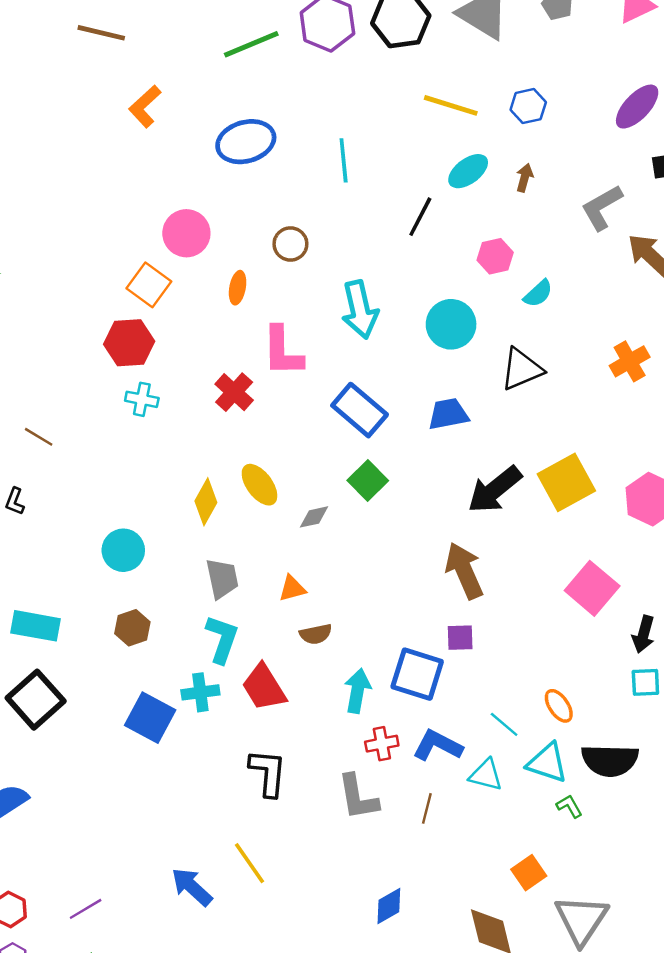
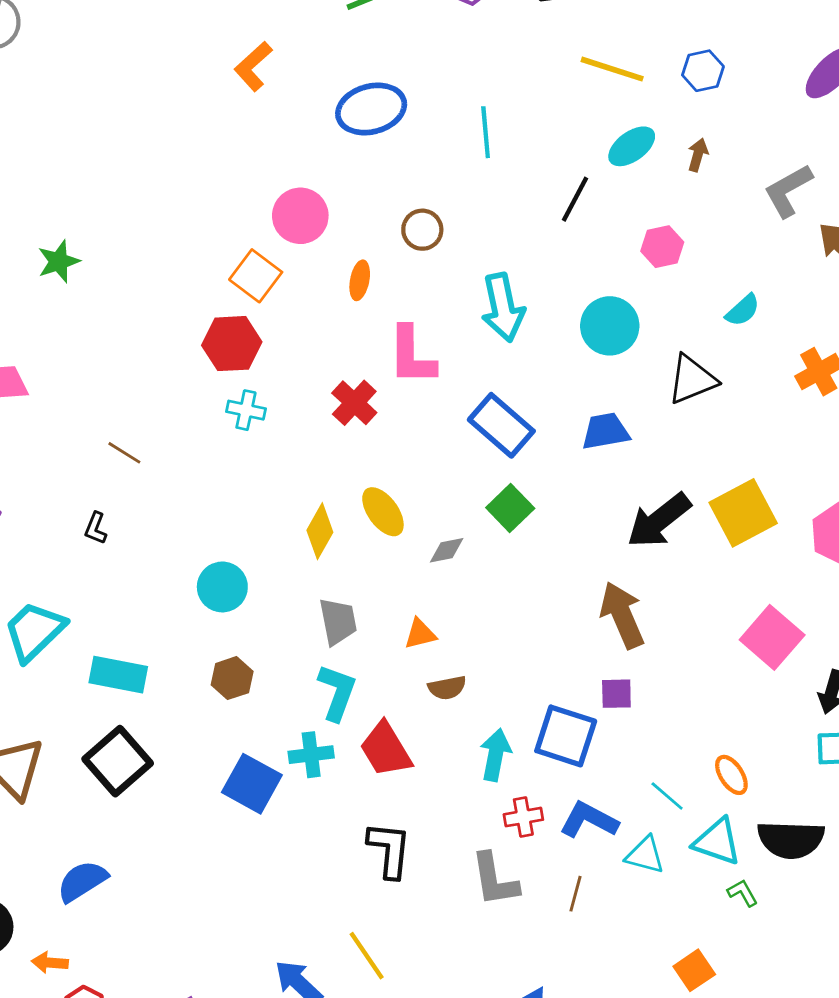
cyan semicircle: (538, 294) -> (743, 310), moved

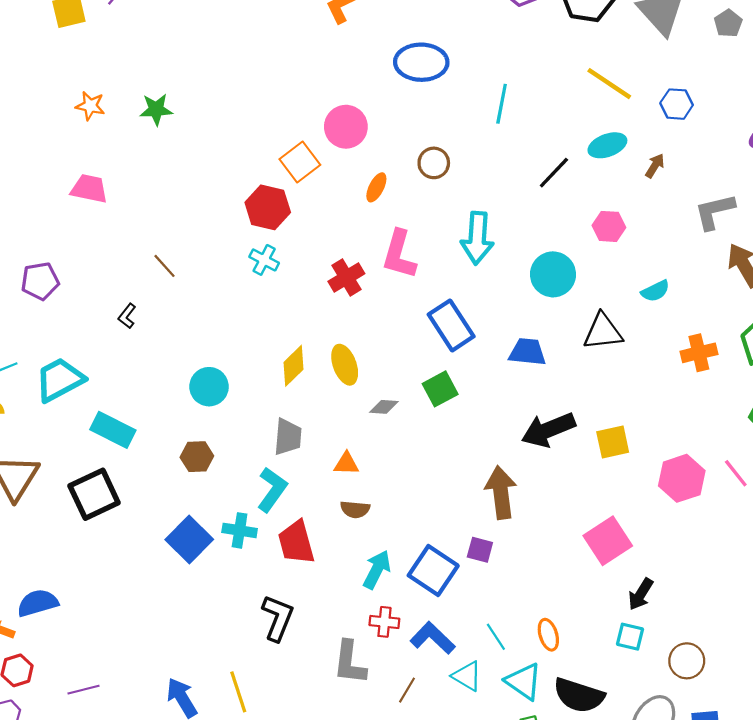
yellow square: (743, 513) -> (613, 442), size x0.7
blue semicircle: (82, 881) -> (38, 603), moved

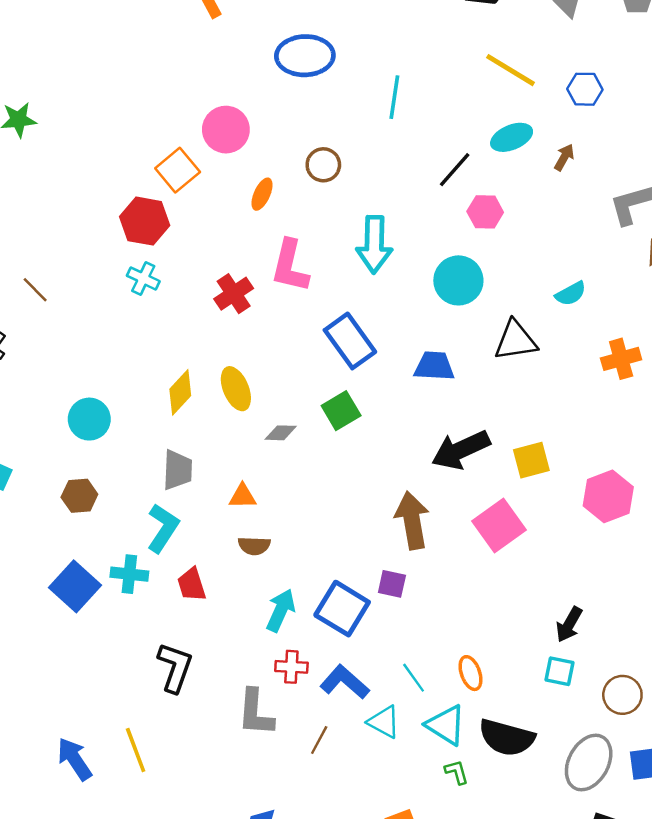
pink hexagon: (609, 226) -> (485, 212), moved
pink square: (608, 541) -> (499, 526), moved
red trapezoid: (296, 542) -> (192, 585), size x0.7

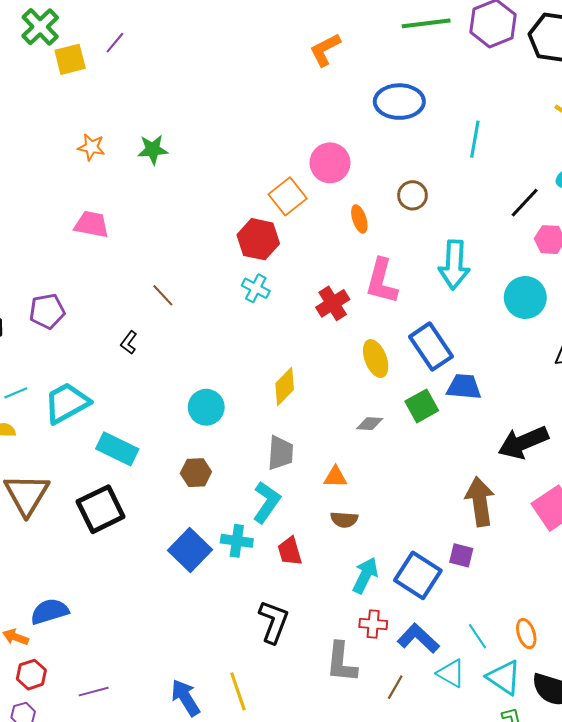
orange ellipse: (262, 194) -> (359, 219), turned -44
blue trapezoid: (434, 366) -> (464, 387), moved
yellow ellipse: (236, 389) -> (376, 359), moved

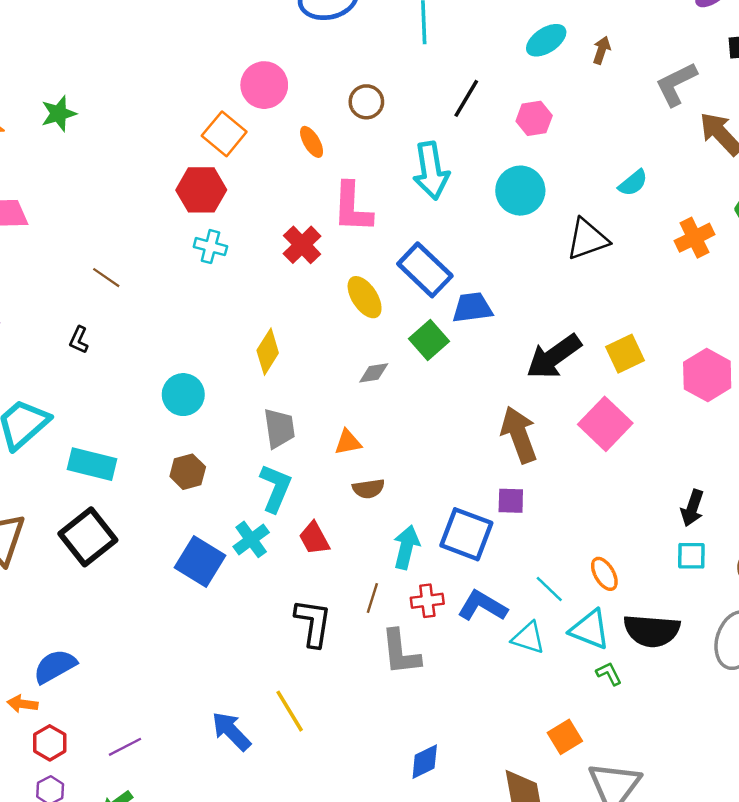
black line: (525, 203) -> (466, 98), moved
cyan cross: (237, 541) -> (251, 539), turned -32
brown line: (395, 687) -> (372, 598), moved

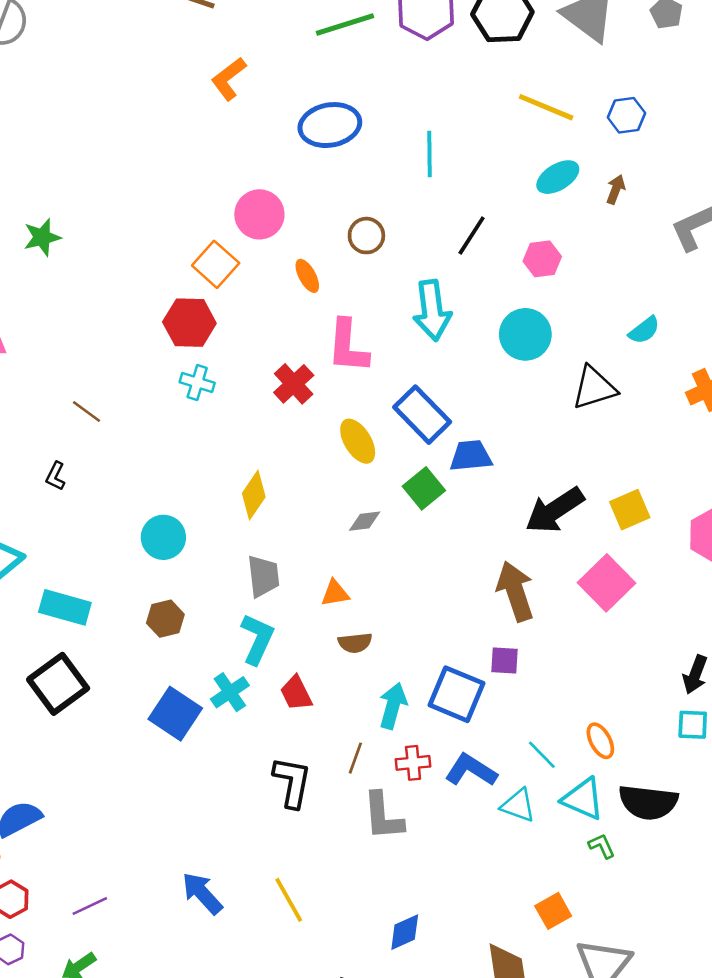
yellow line: (290, 711) -> (289, 900), moved

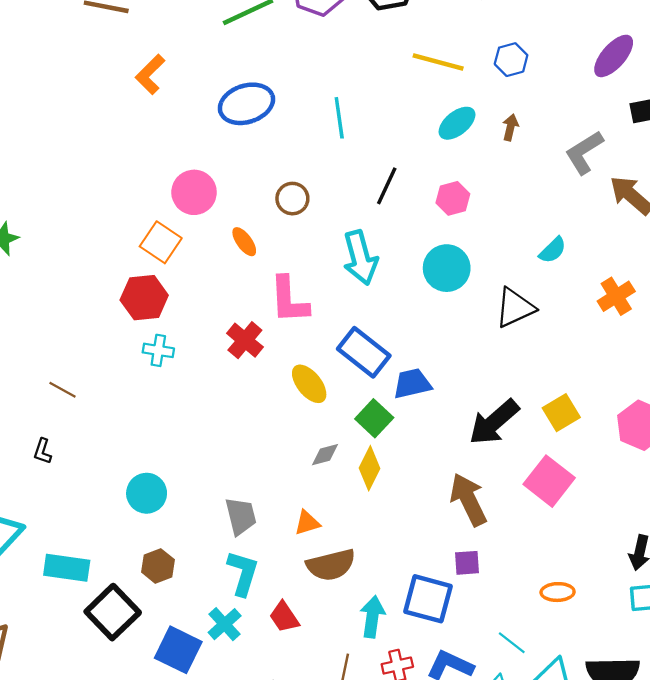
yellow diamond: (254, 495) -> (370, 468), moved
brown semicircle: (355, 643) -> (331, 565), size x1.6
black square: (58, 684) -> (113, 612), moved
orange ellipse: (600, 741) -> (558, 592), moved, turned -56

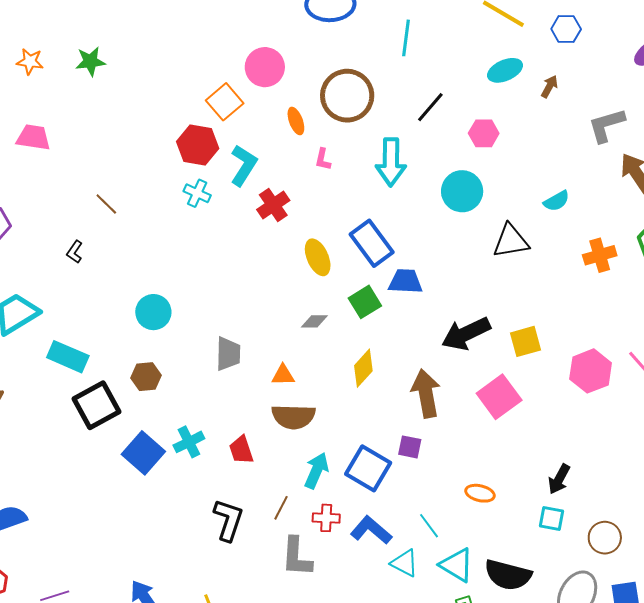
brown circle: (292, 199) -> (347, 96), size x1.8
pink L-shape: (289, 300) -> (323, 159), moved, size x0.5
yellow diamond: (370, 468) -> (363, 368), moved
cyan L-shape: (243, 573) -> (244, 165), moved

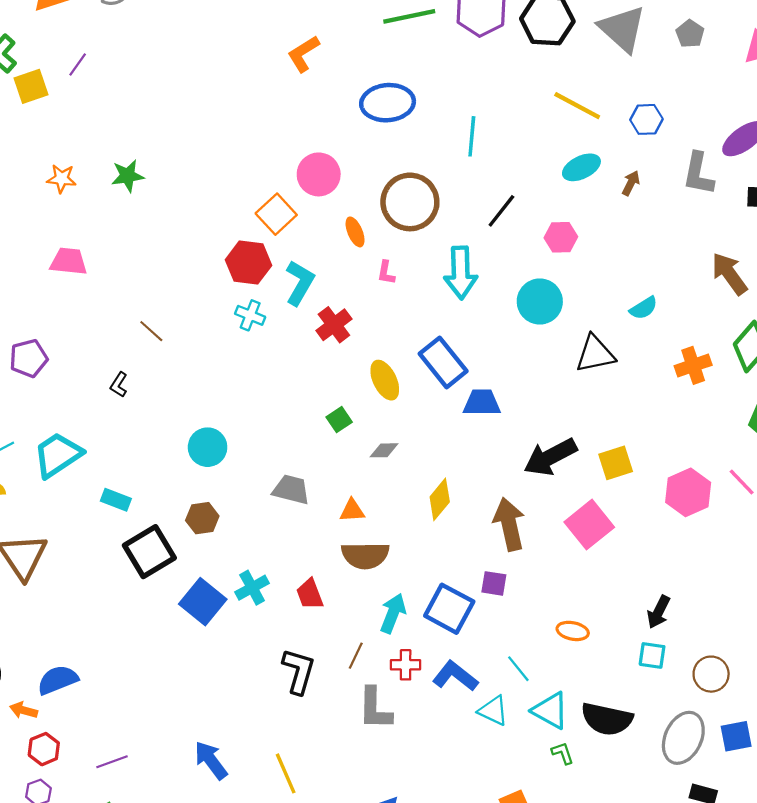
gray L-shape: (606, 125) -> (698, 174), moved, turned -60
green square: (365, 302) -> (339, 420), moved, size x0.7
gray trapezoid: (228, 354) -> (291, 490), turned -75
cyan rectangle: (68, 357) -> (116, 500), size x0.7

